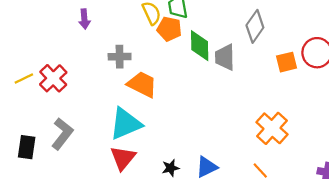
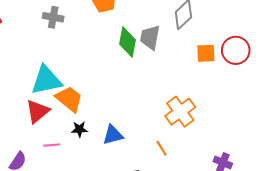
green diamond: (200, 46) -> (127, 42), moved
orange trapezoid: (142, 84) -> (69, 99), moved

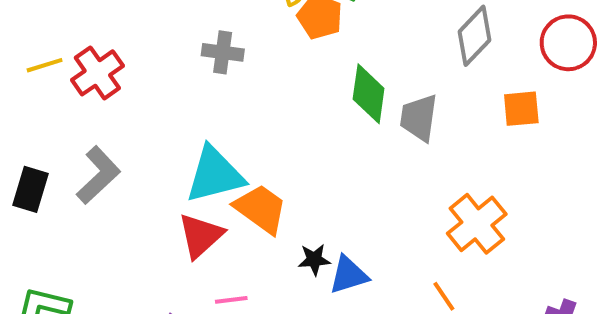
gray trapezoid: (150, 37) -> (419, 118), moved
red circle: (236, 50) -> (568, 43), moved
black star: (79, 129) -> (314, 260), moved

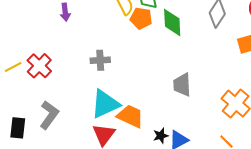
gray cross: (223, 52) -> (100, 60), moved
green diamond: (369, 94) -> (172, 22), moved
gray trapezoid: (419, 118) -> (182, 85), moved

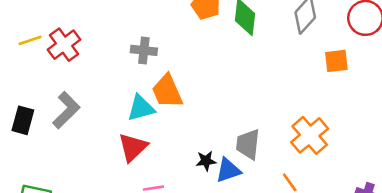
gray trapezoid: (182, 85) -> (248, 144), moved
cyan triangle: (105, 104) -> (141, 108), size x0.7
orange trapezoid: (130, 116) -> (167, 91), moved, turned -148

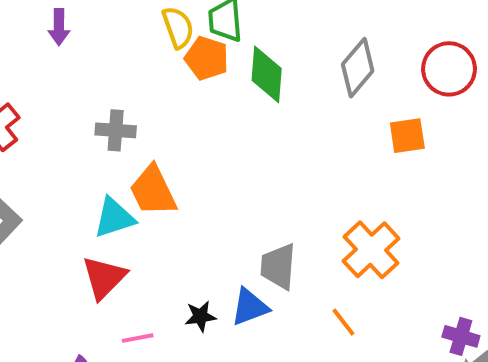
black star: (206, 161) -> (200, 316), moved

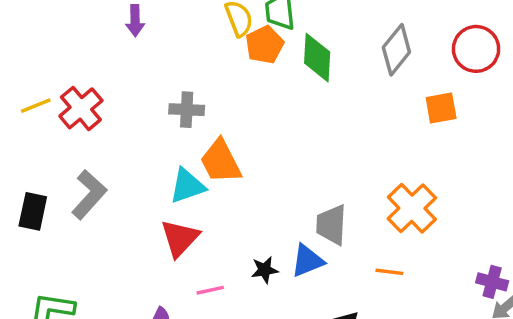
orange pentagon: (207, 58) -> (265, 45), turned 30
orange line: (343, 322) -> (389, 272), turned -44

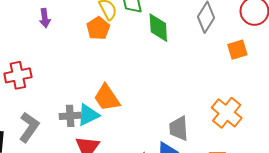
orange pentagon: (265, 45) -> (98, 28), moved
red cross: (81, 108) -> (18, 75), turned 35
gray cross: (187, 110) -> (70, 116), moved

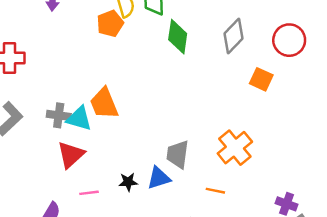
orange square: (237, 50) -> (261, 79), turned 30
cyan triangle: (88, 115) -> (79, 118), turned 30

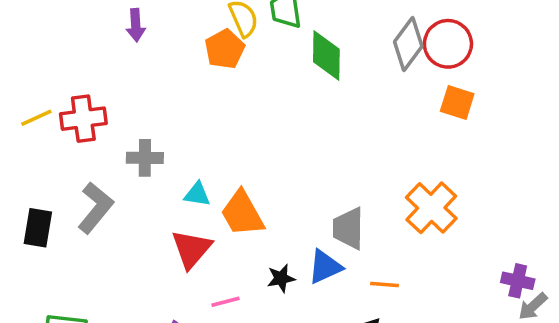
red circle: (289, 40) -> (448, 44), moved
orange trapezoid: (104, 103) -> (242, 213), moved
gray cross: (59, 115) -> (145, 158), moved
cyan triangle: (79, 118) -> (197, 194), size x0.7
orange line: (215, 191) -> (384, 285), moved

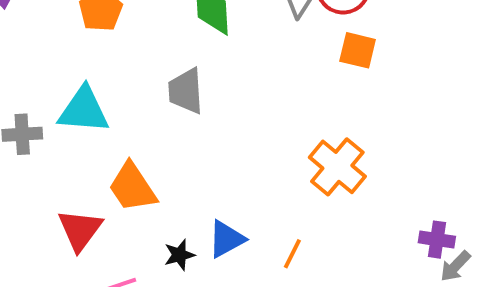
cyan triangle: (197, 194) -> (84, 110), moved, size x1.8
gray trapezoid: (348, 228) -> (186, 91), moved
orange line: (384, 285) -> (292, 254), turned -64

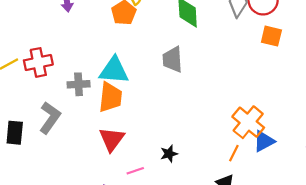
orange cross: (337, 167) -> (248, 122), moved
orange trapezoid: (132, 187) -> (110, 97), moved, turned -140
blue triangle: (226, 239) -> (264, 141), moved

